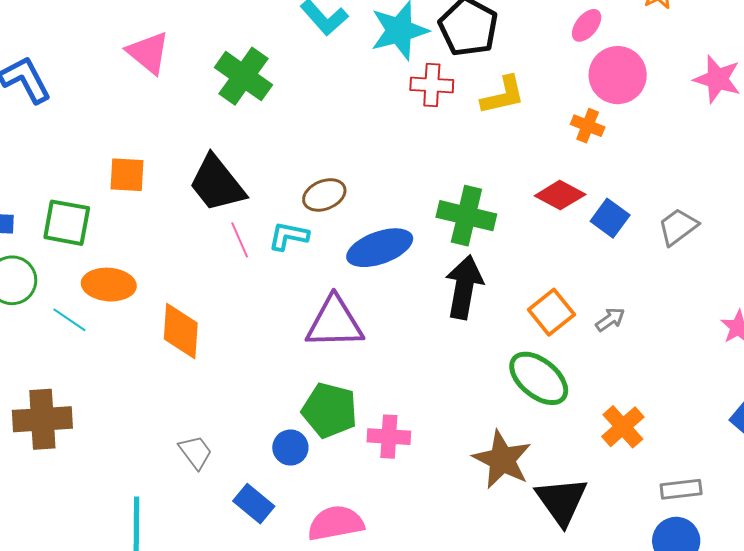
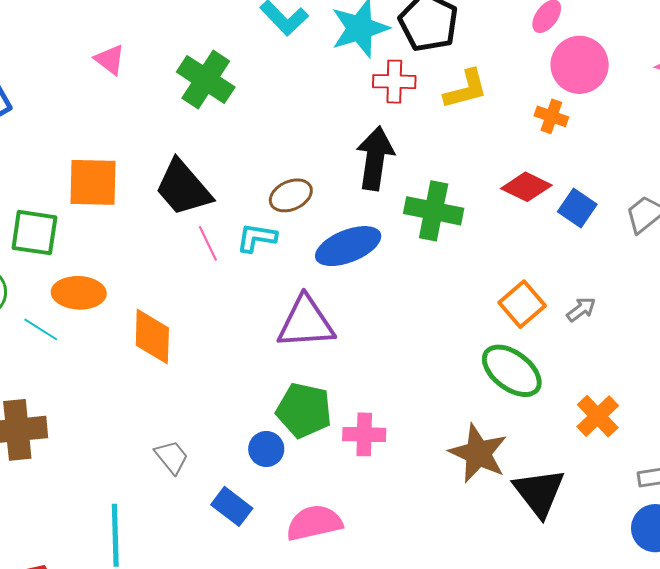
pink triangle: (148, 53) -> (110, 60), size x0.7
orange square: (127, 175) -> (93, 182), size x1.4
black arrow: (464, 287) -> (375, 158), moved

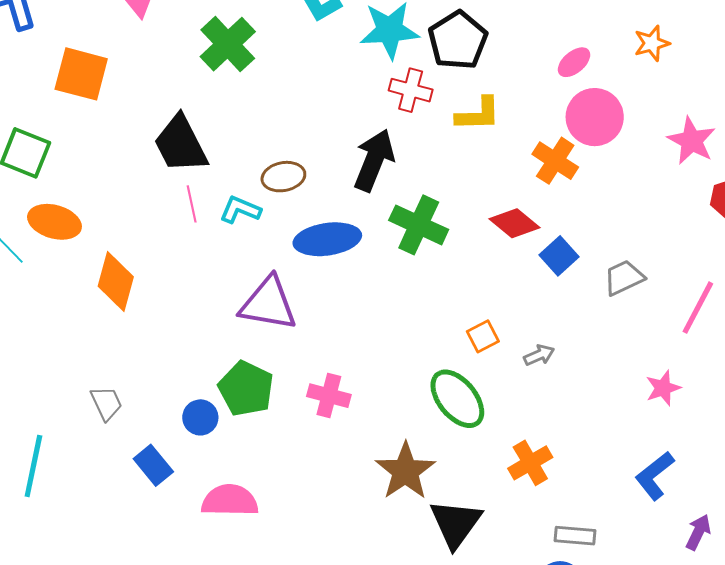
orange cross: (551, 116) -> (555, 161), size x1.4
orange square: (93, 182) -> (81, 74), moved
orange square: (522, 304) -> (483, 336), size x0.7
pink cross: (364, 434) -> (329, 396), moved

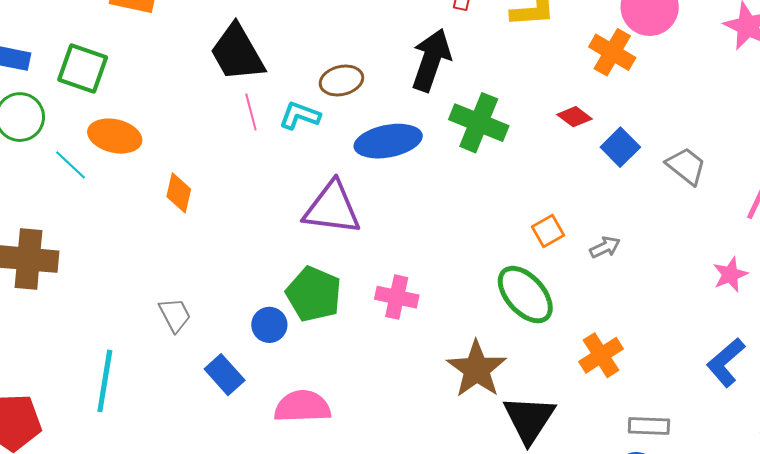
red diamond: (515, 223) -> (574, 117), size x0.7
gray trapezoid: (624, 278) -> (686, 166), turned 66
orange diamond: (116, 281) -> (179, 193), size x0.7

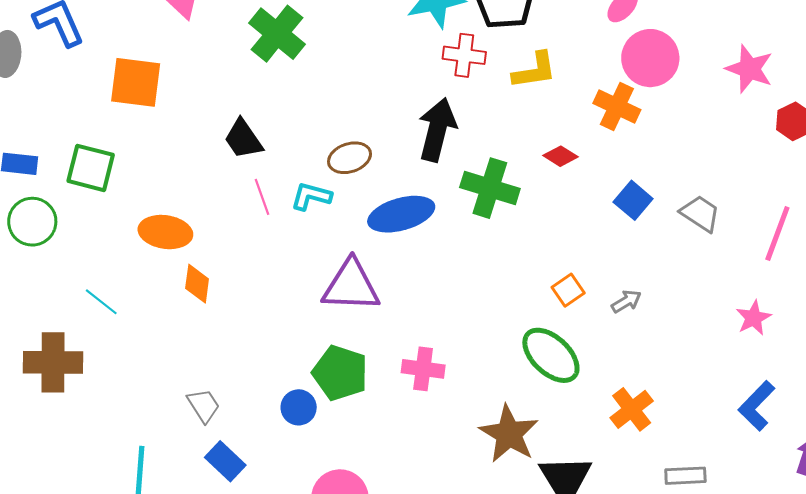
black trapezoid: (237, 53) -> (243, 139), size x0.7
red diamond: (574, 117) -> (561, 156), moved
orange ellipse: (115, 136) -> (165, 232), moved
cyan line: (71, 165) -> (101, 302), moved
blue rectangle: (225, 375) -> (225, 461), moved

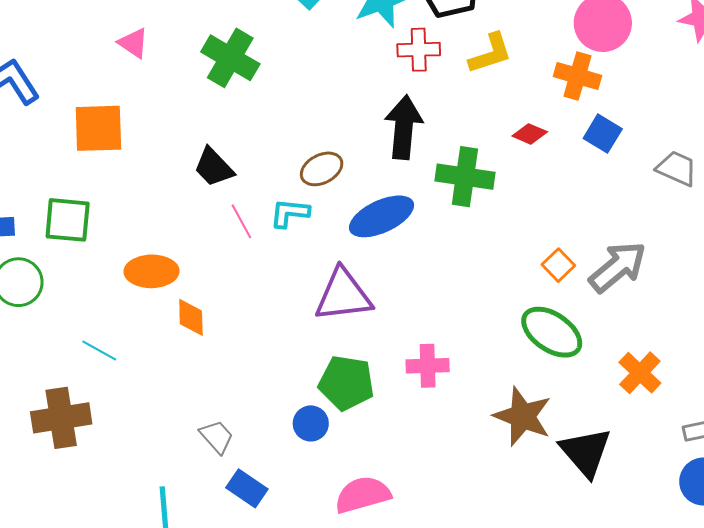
blue square: (633, 200) -> (603, 134), moved
gray arrow: (626, 301) -> (618, 267), size x2.0

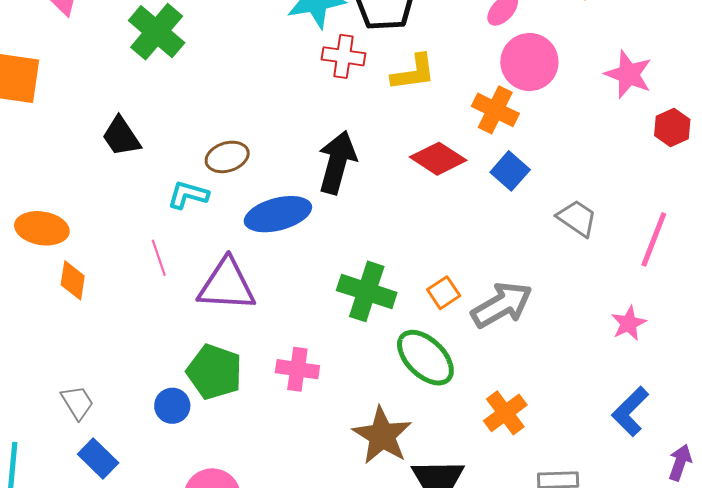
black arrow: (404, 127) -> (337, 162), moved
red diamond: (530, 134) -> (438, 159), size x1.6
green cross: (465, 177) -> (367, 291), moved
pink line: (241, 221) -> (159, 258), moved

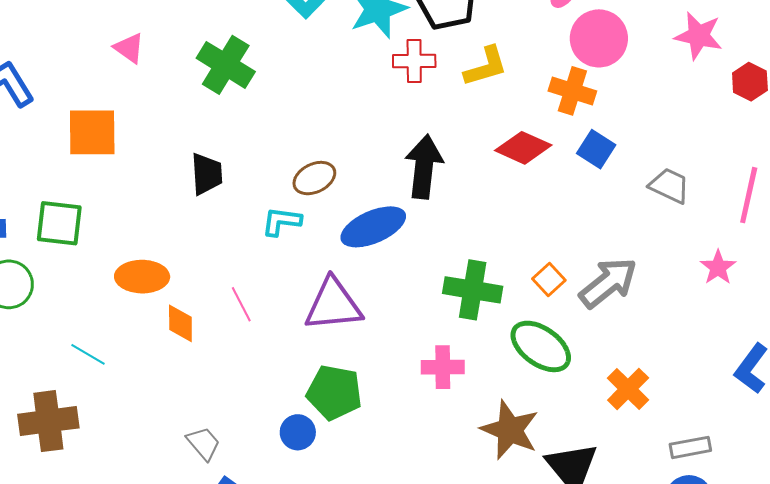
black trapezoid: (121, 137) -> (207, 174), turned -141
pink line: (159, 258) -> (241, 304), moved
pink star: (629, 323) -> (718, 267), moved
pink cross: (297, 369) -> (443, 367), moved

